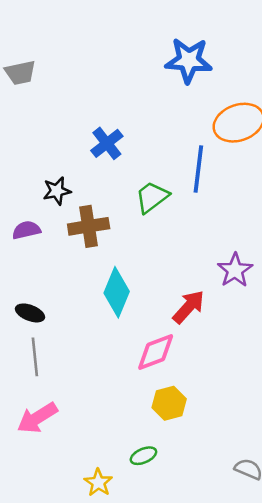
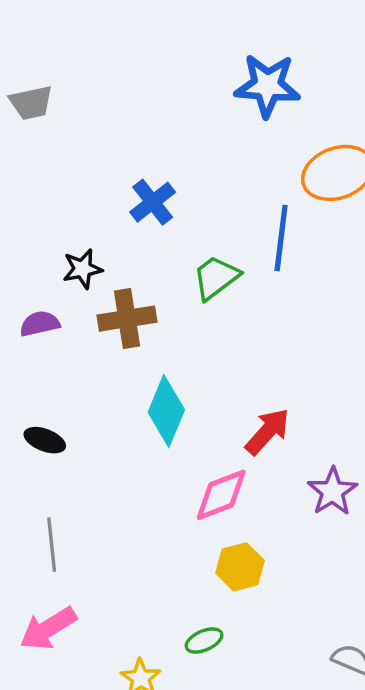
purple star: (235, 270) -> (332, 491), moved
gray line: (35, 357) -> (52, 545), moved
pink arrow: (37, 418) -> (48, 628), moved

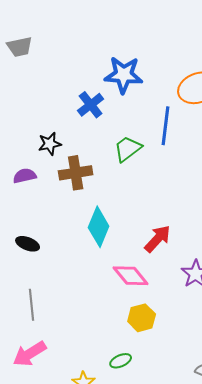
blue star: (267, 86) -> (124, 75), moved
pink diamond: (221, 495) -> (131, 276), turned 72

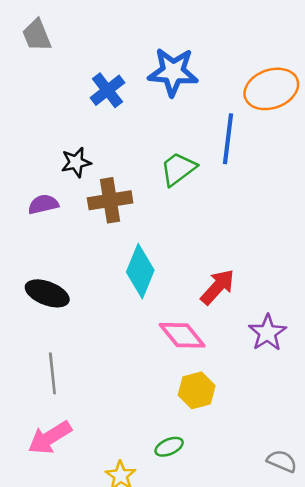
gray trapezoid: (20, 47) -> (37, 35), turned 80
blue cross: (91, 105) -> (107, 90), moved
black ellipse: (28, 244) -> (47, 293), size x1.4

